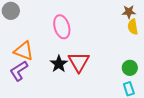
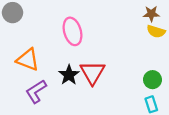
yellow semicircle: (133, 27) -> (156, 31), turned -63
purple L-shape: (19, 71) -> (36, 91), moved

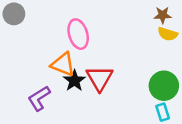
orange triangle: (28, 60) -> (63, 64), moved
green circle: (152, 80) -> (164, 86), size x1.5

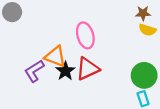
pink ellipse: (78, 34) -> (85, 35), moved
red triangle: (100, 78) -> (88, 69), turned 35
purple L-shape: (39, 98) -> (34, 71), moved

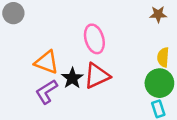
yellow semicircle: (147, 30) -> (163, 57), moved, turned 77
orange triangle: (55, 57) -> (47, 62), moved
purple L-shape: (34, 71) -> (47, 92), moved

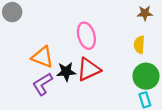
yellow semicircle: (163, 57) -> (139, 45), moved
black star: (72, 78) -> (66, 72), turned 30

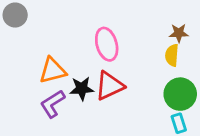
brown star: (145, 13) -> (179, 33), moved
orange triangle: (43, 57) -> (53, 71), turned -35

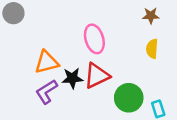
brown star: (179, 33) -> (151, 16), moved
green circle: (180, 94) -> (129, 98), moved

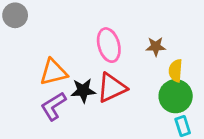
brown star: (151, 16) -> (156, 47), moved
yellow semicircle: (152, 49) -> (176, 71), moved
green circle: (129, 98) -> (176, 96), moved

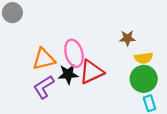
pink ellipse: (109, 45) -> (74, 53), moved
yellow semicircle: (176, 71) -> (144, 58), turned -102

